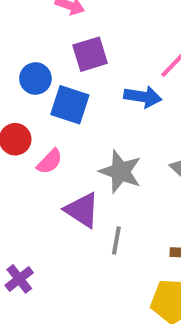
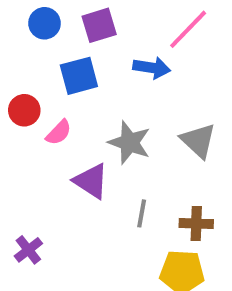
blue circle: (35, 78) -> (45, 23), moved
blue square: (70, 105) -> (79, 76), turned -33
gray line: (116, 240) -> (142, 213), moved

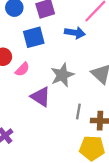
gray star: (129, 143) -> (62, 75), turned 30
gray line: (142, 213) -> (78, 112), moved

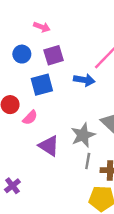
gray star: (62, 75) -> (83, 135), moved

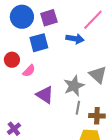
blue circle: (22, 54) -> (22, 17), size x1.5

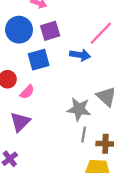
gray star: (74, 86) -> (79, 109), turned 30
purple triangle: (45, 95) -> (20, 122), moved, turned 42

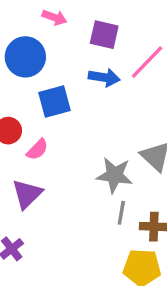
purple square: (50, 31) -> (104, 35), moved, turned 30
blue arrow: (80, 55) -> (104, 77), moved

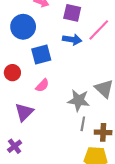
pink semicircle: (37, 149) -> (42, 85), moved

